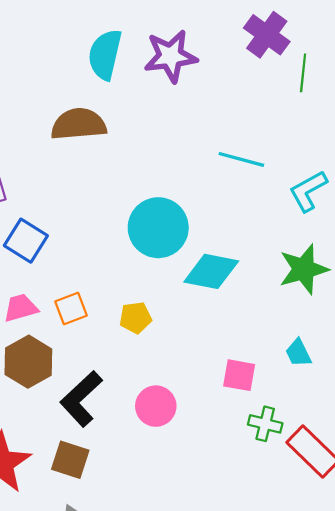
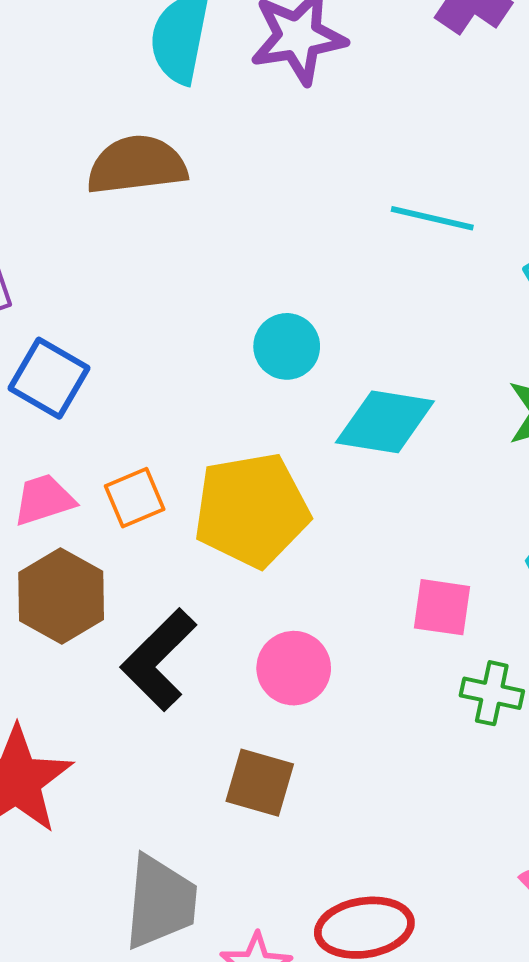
cyan circle: (158, 228) -> (287, 346), size x0.6
yellow pentagon: (136, 318) -> (251, 510), size x2.0
brown square: (70, 460) -> (260, 783), moved

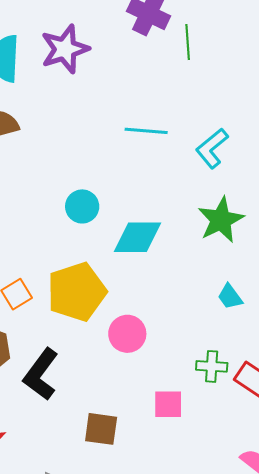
pink square: (442, 607) -> (168, 404), moved
pink circle: (294, 668) -> (127, 334), moved

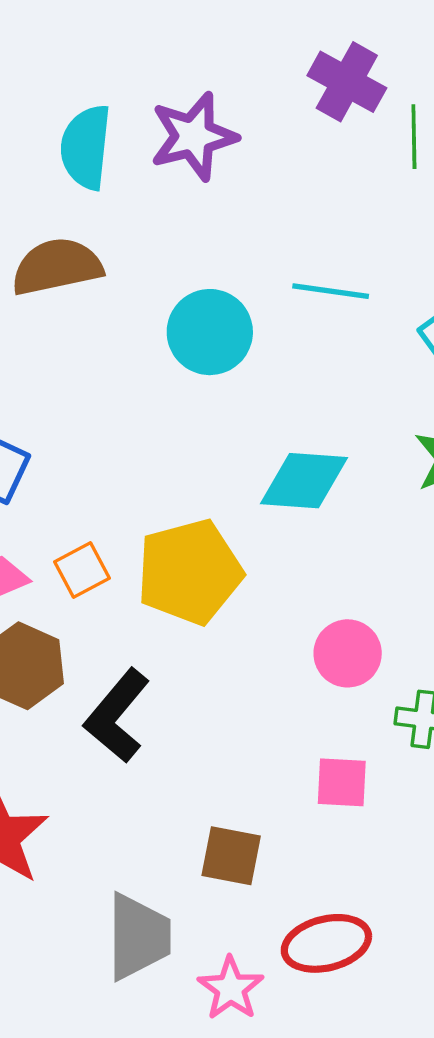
cyan circle: (82, 206) -> (210, 332), moved, size x1.4
pink circle: (127, 334) -> (348, 653), moved
brown square: (101, 429) -> (231, 856), moved

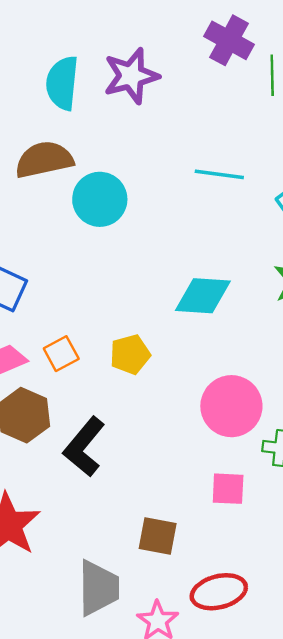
cyan circle: (210, 332) -> (100, 199), moved
yellow pentagon: (189, 572) -> (130, 354), size x0.6
pink circle: (348, 653) -> (231, 406), size x1.4

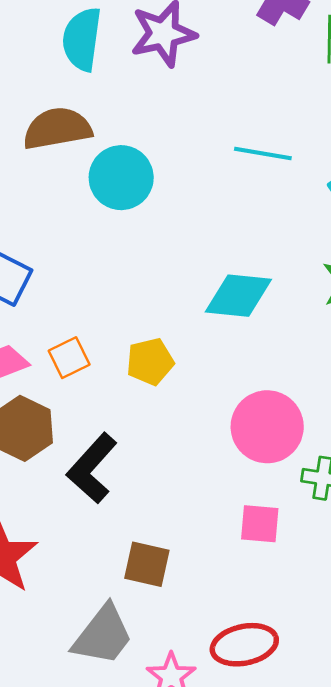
brown square: (158, 536) -> (147, 564), moved
gray trapezoid: (98, 588) -> (103, 635), turned 36

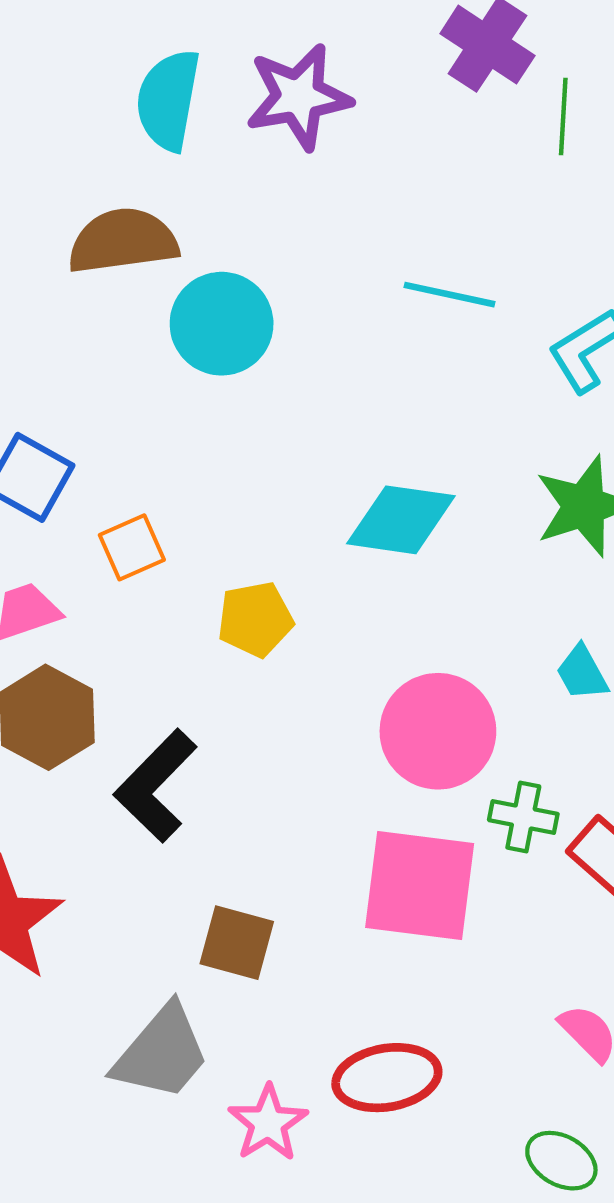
orange square: (69, 358) -> (132, 547), moved
pink square: (260, 524) -> (420, 886), size x1.8

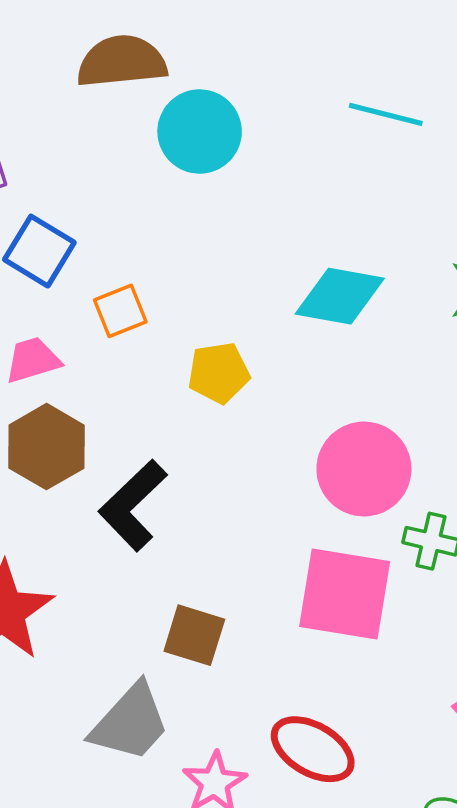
red ellipse: (387, 1078) -> (313, 749), turned 38

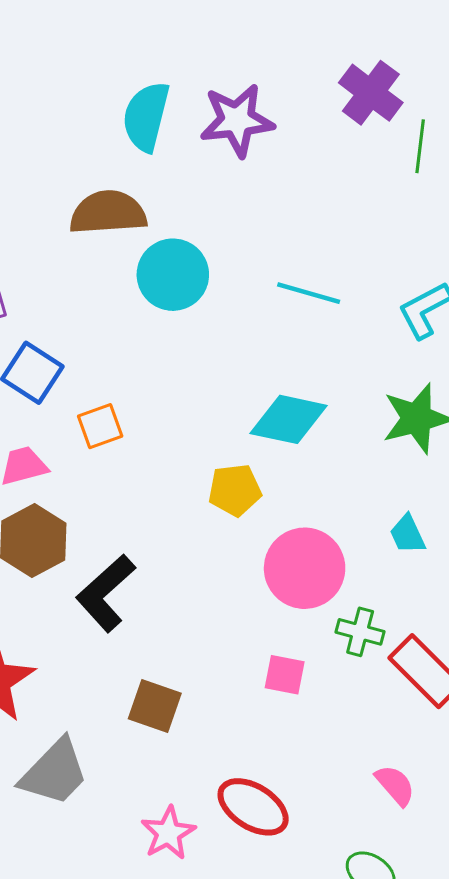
cyan line: (386, 114) -> (309, 293), moved
yellow pentagon: (219, 373) -> (235, 490), moved
pink square: (345, 594) -> (285, 675), size x0.5
gray trapezoid: (130, 723) -> (54, 772), moved

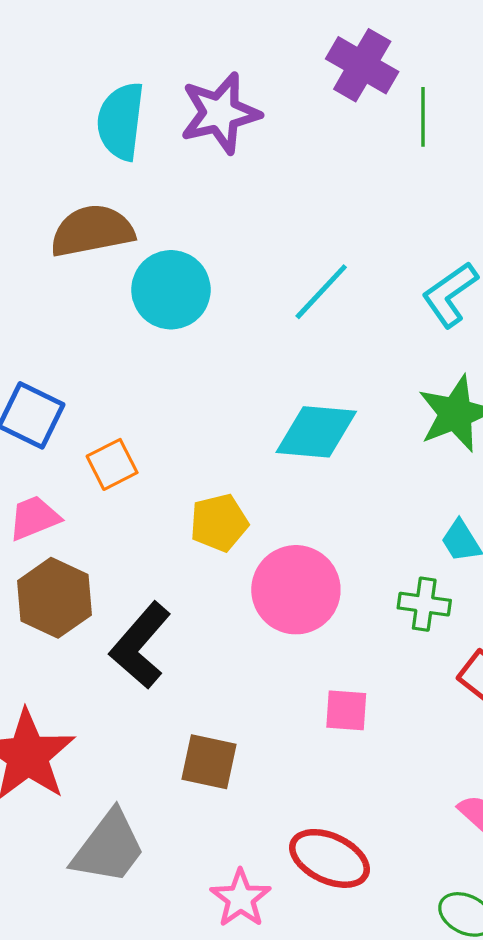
cyan line: (309, 293) -> (321, 292), turned -56
yellow pentagon: (235, 490) -> (219, 523), moved
pink circle: (305, 568) -> (296, 590), moved
green cross: (360, 632) -> (424, 604), moved

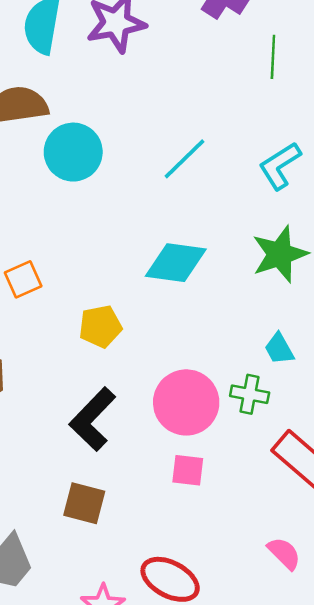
green line: (423, 117) -> (273, 57), moved
pink circle: (296, 590) -> (186, 402), moved
black L-shape: (140, 645) -> (93, 419), moved

